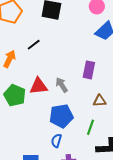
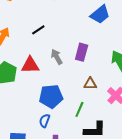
black line: (34, 45) -> (38, 30), moved
gray arrow: (62, 85) -> (57, 57), moved

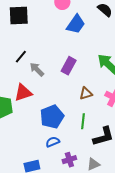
purple rectangle: (82, 52) -> (69, 66), turned 30
gray arrow: (57, 57) -> (37, 69), moved
blue semicircle: (45, 121) -> (53, 142), turned 64

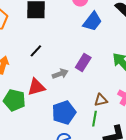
gray arrow: (37, 69) -> (60, 74), moved, turned 112
brown triangle: (86, 93) -> (101, 100), moved

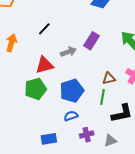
green pentagon: (14, 100) -> (35, 89), moved, turned -30

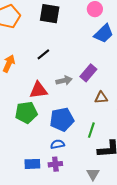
brown triangle: (109, 78) -> (101, 98), moved
purple cross: (87, 135) -> (55, 164), moved
gray triangle: (110, 141) -> (93, 174), turned -48

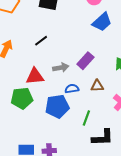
blue semicircle: (58, 144) -> (72, 89), moved

